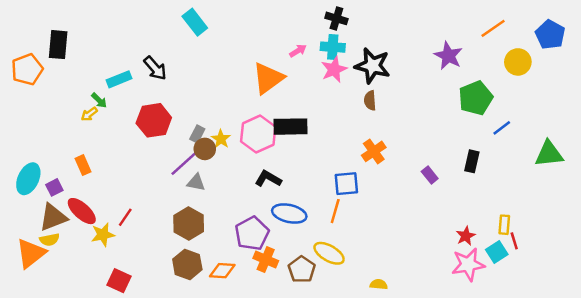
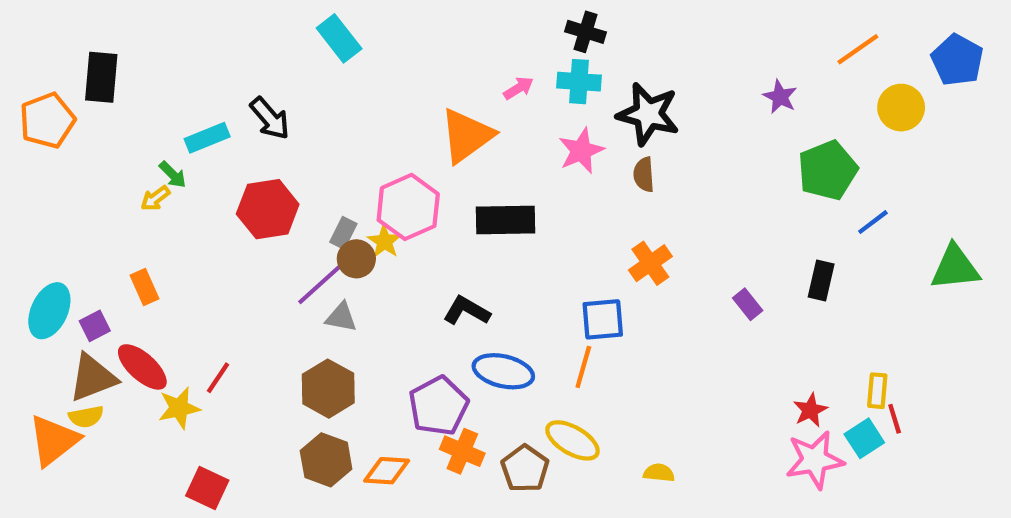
purple star: (448, 56) -> (780, 97), size x0.7
pink star: (334, 69) -> (581, 151), moved
pink hexagon: (258, 134) -> (408, 207), moved
yellow semicircle: (379, 284) -> (659, 473), moved

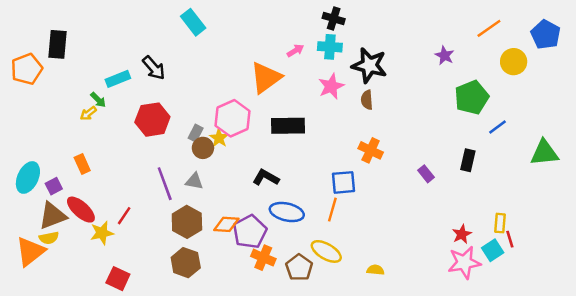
orange cross: (650, 263) -> (371, 150), turned -30
purple line: (322, 283) -> (165, 184), moved, turned -68
orange diamond: (387, 471) -> (226, 224), moved

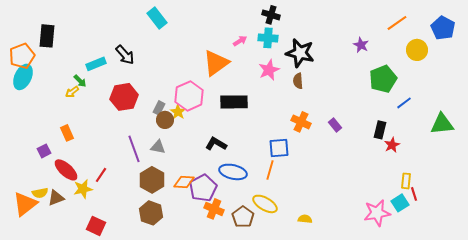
purple rectangle: (426, 174) -> (335, 125), moved
cyan ellipse: (28, 177) -> (23, 77), moved
brown triangle: (53, 216) -> (56, 198), moved, size x0.7
red star: (462, 234) -> (392, 145), moved

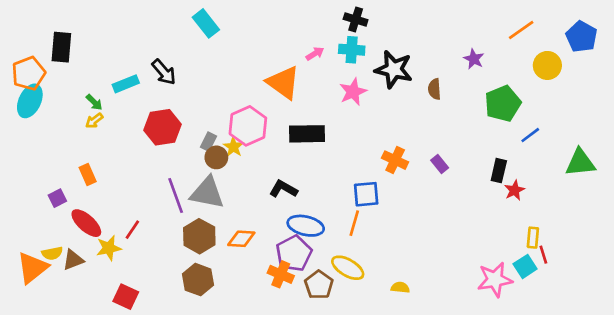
orange triangle: (216, 63) -> (283, 83), turned -48
green arrow: (80, 81) -> (94, 102), moved
brown semicircle: (298, 81) -> (434, 89), moved
gray triangle: (158, 147) -> (207, 193), size x1.8
purple pentagon: (203, 188) -> (294, 253), moved

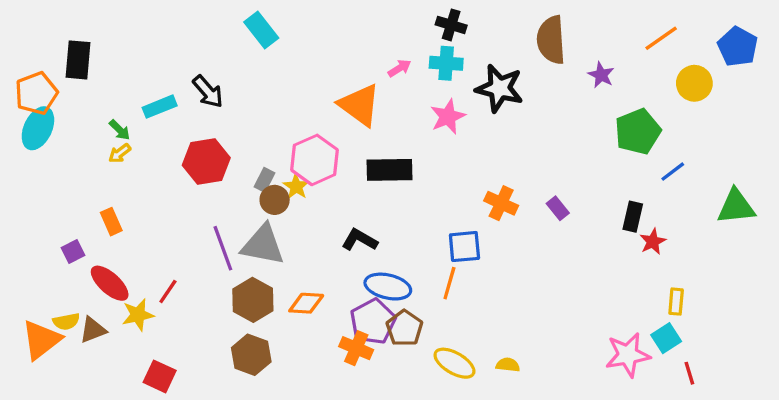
brown semicircle: (434, 89) -> (551, 40), moved, size x1.8
red line: (543, 255) -> (689, 373), moved
yellow ellipse: (348, 268) -> (454, 363), moved
brown pentagon: (319, 285) -> (404, 328), moved

